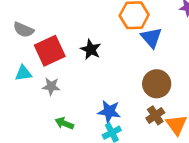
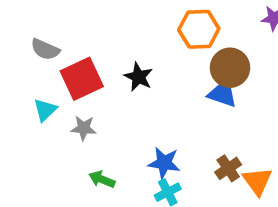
blue triangle: (151, 38) -> (223, 93), moved, turned -30
cyan triangle: (23, 73) -> (45, 110), turned -36
brown circle: (157, 84) -> (230, 68), moved

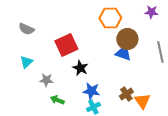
black star: (138, 77) -> (80, 68), moved
red square: (82, 79) -> (66, 45), moved
gray star: (84, 128) -> (46, 80), moved

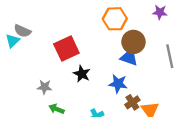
cyan triangle: (26, 62) -> (13, 41), moved
blue star: (91, 91) -> (118, 84), moved

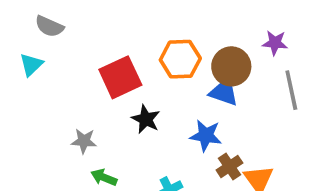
purple star: (160, 12) -> (275, 43), moved
orange hexagon: (115, 19) -> (180, 59), moved
gray semicircle: (22, 31) -> (49, 26), moved

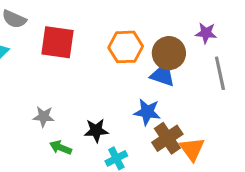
red square: (120, 77) -> (58, 42), moved, turned 33
black star: (146, 119) -> (96, 130), moved, turned -30
brown cross: (229, 166) -> (167, 138), size x1.4

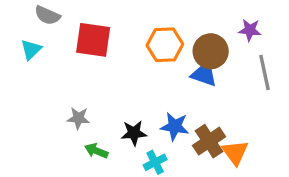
blue star: (147, 112) -> (175, 126), moved

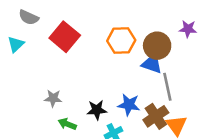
red square: (93, 40) -> (65, 37), turned 32
gray line: (265, 72) -> (167, 87), moved

